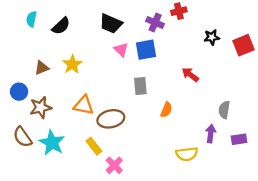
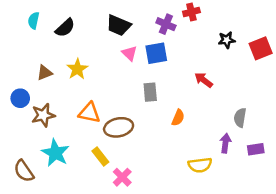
brown semicircle: (22, 137) -> (24, 171), moved

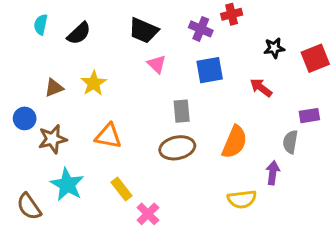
blue square: (156, 53) -> (210, 70), moved
red arrow: (204, 80) -> (261, 88), moved
orange semicircle: (178, 118) -> (235, 142), moved, size x1.6
brown ellipse: (119, 127) -> (177, 148), moved
purple rectangle: (256, 149) -> (309, 116), moved

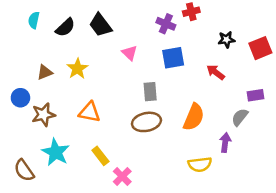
black trapezoid: (144, 30) -> (100, 25), moved, turned 30
gray semicircle: (290, 142) -> (240, 117), turned 30

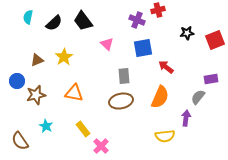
red arrow: (216, 72) -> (166, 67), moved
cyan star: (56, 152) -> (46, 126), size x0.6

